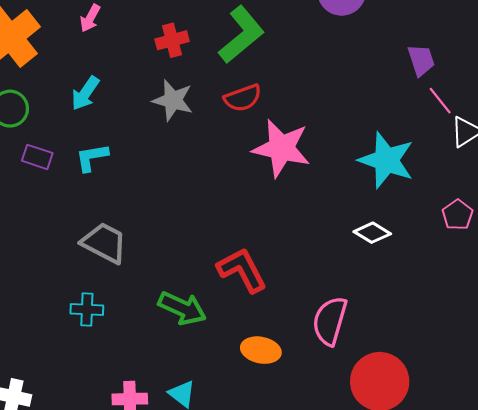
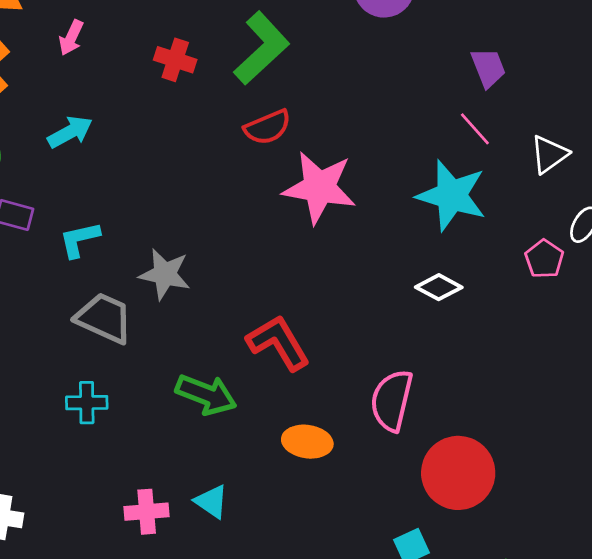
red cross: (172, 40) -> (175, 60), turned 36
cyan arrow: (85, 93) -> (70, 132), turned -150
gray star: (173, 100) -> (165, 274), moved
pink line: (440, 101) -> (475, 129), moved
cyan L-shape: (92, 157) -> (79, 240), moved

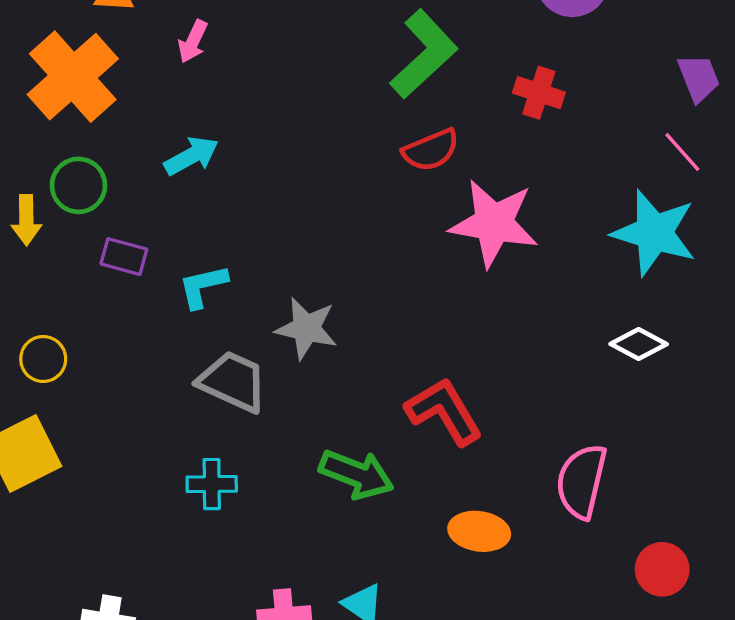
red cross: (175, 60) -> (539, 93), moved
red circle: (458, 473) -> (662, 569), size x0.6

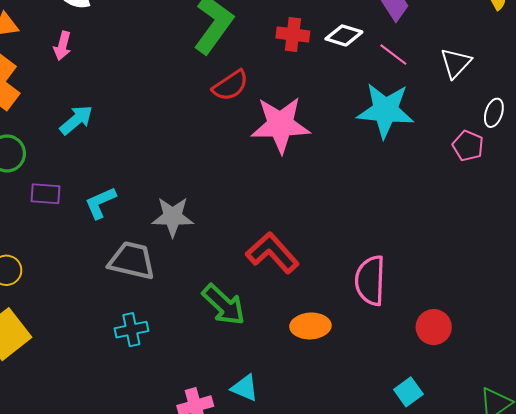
white diamond: (639, 344) -> (344, 35), moved
green arrow: (356, 474) -> (224, 305), turned 33

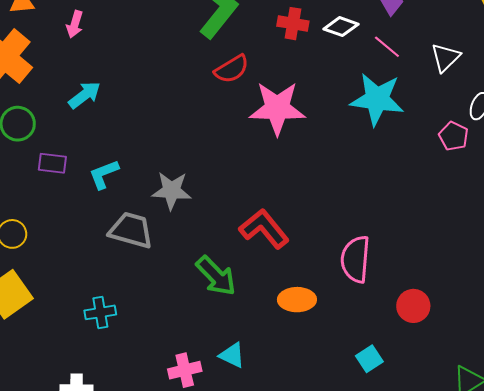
cyan cross: (131, 330) -> (100, 312), moved
cyan square: (408, 392) -> (369, 359), moved

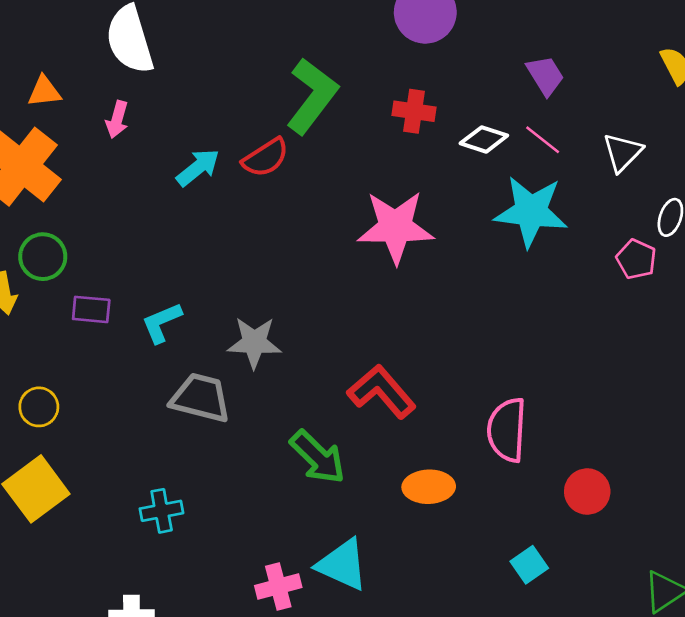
white diamond: (341, 27) -> (484, 139), moved
red semicircle: (232, 69) -> (266, 158), moved
cyan arrow: (85, 95) -> (198, 167), moved
cyan triangle: (232, 355) -> (342, 565), size x1.5

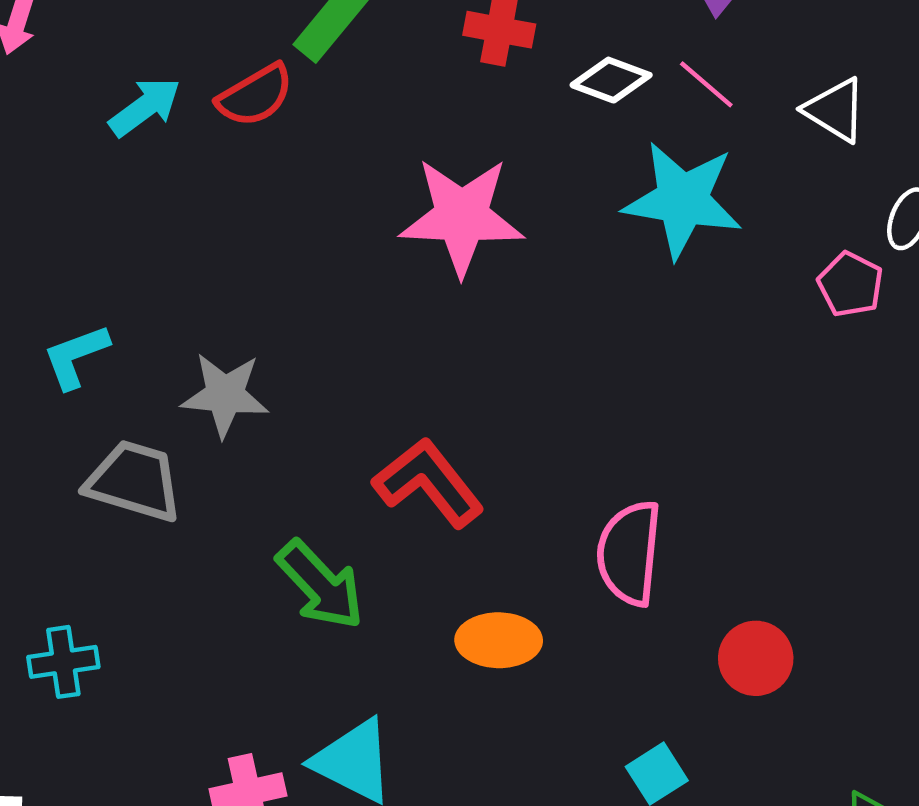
white triangle: (623, 152) -> (835, 110), turned -45

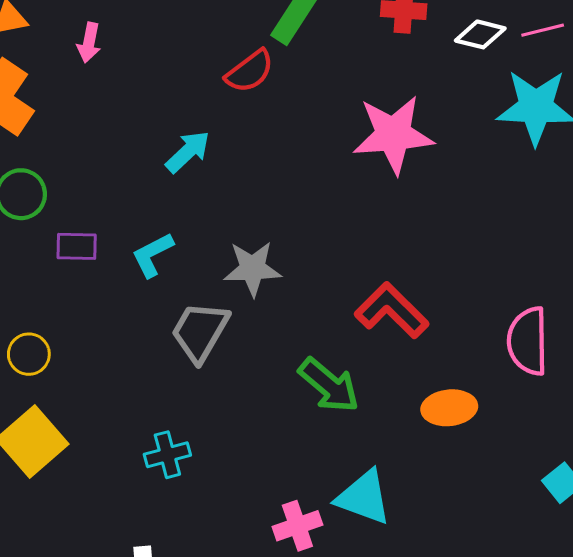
pink line: (706, 84) -> (543, 30), turned -48
cyan arrow: (145, 107) -> (188, 152), moved
gray trapezoid: (134, 481) -> (200, 332), turned -70

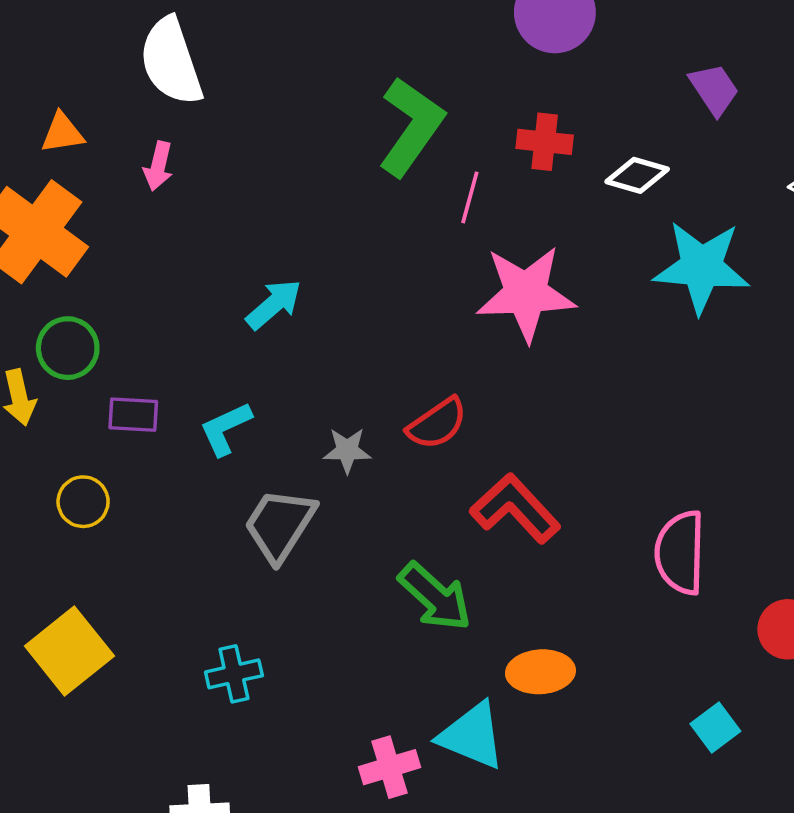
pink line: (543, 30) -> (470, 197), moved, turned -63
red semicircle: (250, 71) -> (437, 424), moved
gray star: (253, 269) -> (347, 450), size x0.7
yellow circle: (29, 354) -> (83, 502), moved
orange ellipse: (449, 408) -> (540, 672), moved

